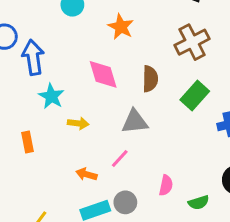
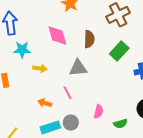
cyan star: (51, 96) -> (22, 50), turned -30
pink line: (120, 158) -> (68, 93), turned -72

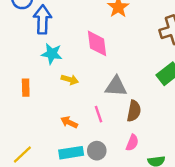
brown semicircle: (89, 39) -> (134, 111), moved

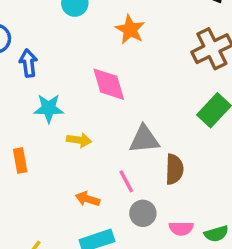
blue arrow: (43, 19) -> (28, 63), size x0.7
pink semicircle: (132, 143) -> (181, 228), moved, turned 77
gray circle: (97, 151) -> (143, 213), moved

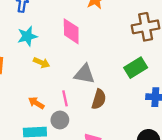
cyan star: (49, 108) -> (27, 36), turned -30
gray circle: (143, 213) -> (60, 120), moved

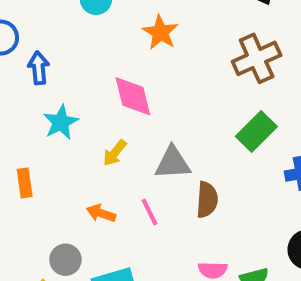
yellow arrow: (41, 63) -> (115, 153), moved, turned 119
orange arrow: (36, 103) -> (101, 213), moved
gray circle: (60, 120) -> (65, 260), moved

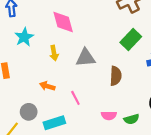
yellow arrow: (115, 153) -> (54, 53), turned -48
brown semicircle: (207, 200) -> (116, 76), moved
pink line: (150, 212) -> (75, 98), moved

